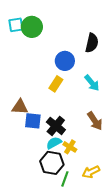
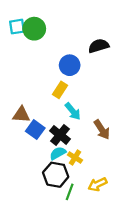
black semicircle: (92, 43) -> (99, 46), turned -120
cyan arrow: (92, 83) -> (73, 111), moved
blue square: (33, 121) -> (35, 130), turned 30

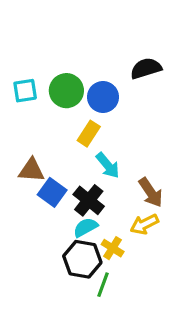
cyan square: (17, 27) -> (25, 91), moved
green circle: (34, 29) -> (66, 91), moved
yellow cross: (75, 157) -> (113, 248), moved
yellow arrow: (98, 184) -> (144, 224), moved

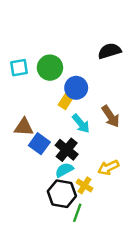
blue circle: (103, 97) -> (76, 88), moved
brown arrow: (151, 192) -> (111, 116), moved

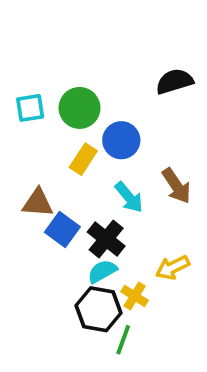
yellow rectangle: (67, 100) -> (83, 159), moved

